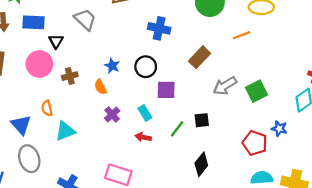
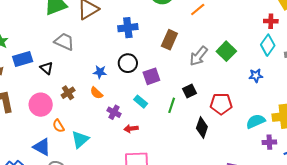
pink circle: (39, 64) -> (41, 105), moved
red arrow: (143, 137) -> (131, 129), moved
red pentagon: (255, 143) -> (221, 104), moved

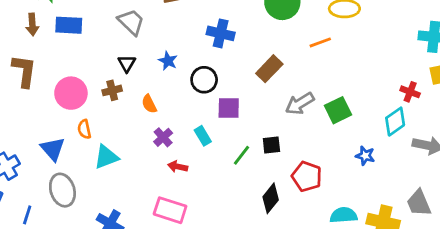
black triangle: (47, 68) -> (127, 63), moved
blue star: (100, 72) -> (168, 61), moved

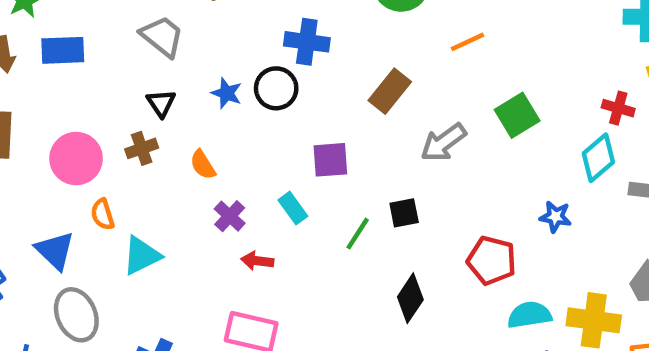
black circle: (204, 80) -> (276, 88), moved
green square: (338, 110) -> (517, 115), moved
red pentagon: (307, 176) -> (492, 260), moved

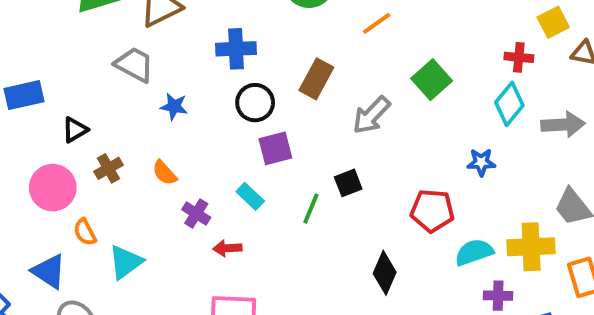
gray trapezoid: (162, 36) -> (134, 65), moved
black circle: (276, 88) -> (255, 103), moved
black triangle: (161, 103) -> (75, 130), moved, turned 44
black diamond: (410, 298) -> (385, 273), moved

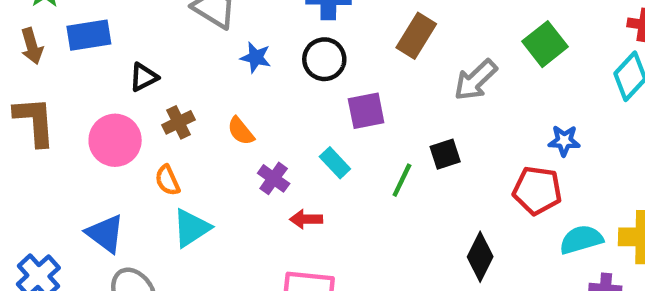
black circle: (255, 103) -> (324, 59), moved
blue star: (481, 162) -> (564, 141), moved
orange semicircle: (85, 232) -> (167, 180), moved

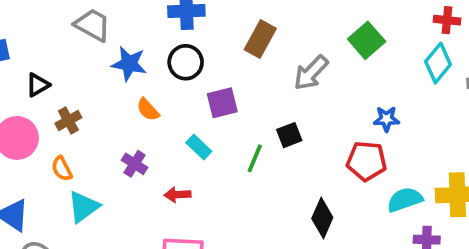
blue star: (256, 57) -> (129, 64), size x1.4
orange semicircle: (241, 131) -> (148, 110), moved
purple cross: (274, 178) -> (135, 164), moved

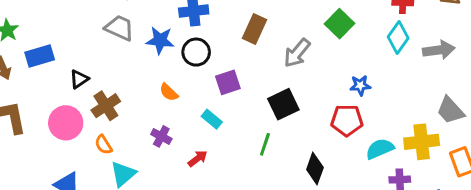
blue star: (129, 64) -> (160, 40), moved
brown cross: (68, 120) -> (106, 106), size x1.4
black square: (289, 135) -> (283, 104), size x1.5
green line: (255, 158) -> (265, 144), moved
red arrow: (178, 195) -> (198, 159), turned 150

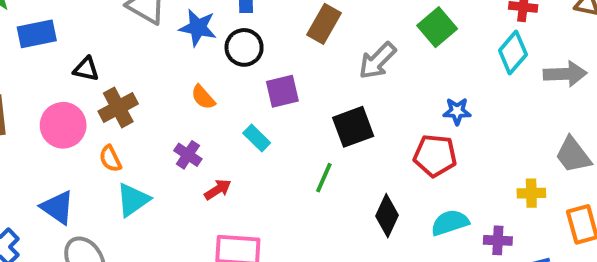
black triangle: (79, 79) -> (86, 69), turned 42
yellow cross: (422, 142) -> (531, 193), size x0.6
cyan semicircle: (380, 149) -> (450, 223), moved
red arrow: (198, 159) -> (218, 190), moved

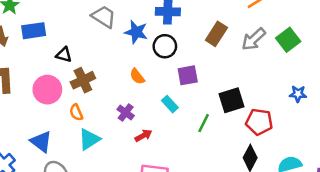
gray arrow: (377, 61) -> (254, 39), moved
red pentagon: (435, 156) -> (259, 122), moved
green line: (324, 178) -> (204, 123), moved

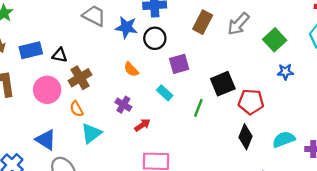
blue rectangle: (34, 31) -> (31, 50), moved
green square: (288, 40) -> (275, 40), moved

